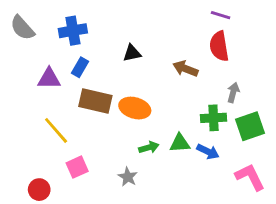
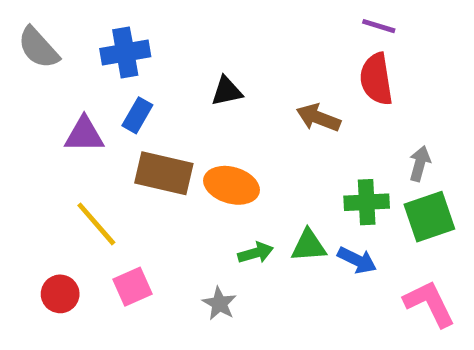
gray arrow: (233, 93) -> (420, 164), moved
red circle: (39, 190) -> (60, 294), moved

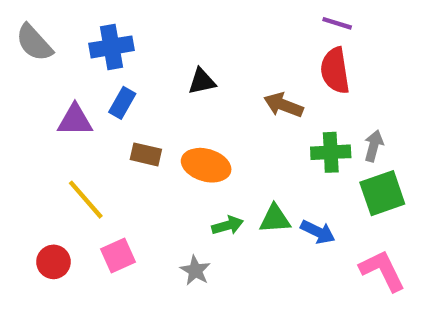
brown rectangle: (164, 173) -> (146, 154), size x0.6
green cross: (367, 202) -> (331, 152), moved

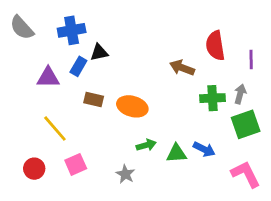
purple line: (337, 23) -> (251, 59), moved, turned 72
black triangle: (202, 81) -> (99, 53), moved
green triangle: (275, 219) -> (177, 153), moved

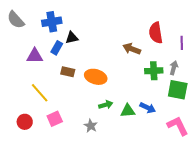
green square: (246, 124) -> (178, 90), turned 30

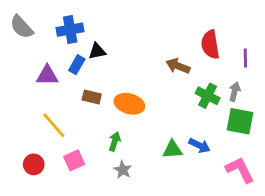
green cross: (154, 71) -> (208, 96), turned 30
green arrow: (106, 105) -> (115, 142), moved, turned -56

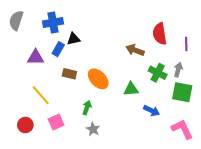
gray semicircle: (22, 27) -> (16, 20), turned 60
orange ellipse: (129, 104) -> (98, 79), turned 30
green triangle: (173, 150) -> (131, 89), moved

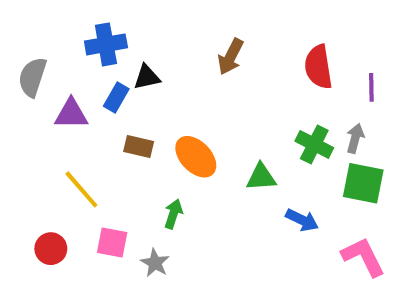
gray semicircle: (16, 20) -> (32, 77), moved
brown arrow: (135, 50) -> (231, 57), moved, turned -84
pink square: (56, 122) -> (112, 242), turned 35
gray star: (93, 129) -> (155, 263), moved

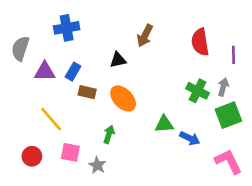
black triangle: (147, 77) -> (118, 60), moved
blue rectangle: (116, 97) -> (73, 72), moved
green triangle: (261, 177) -> (164, 124), moved
green square: (363, 183) -> (228, 115), turned -32

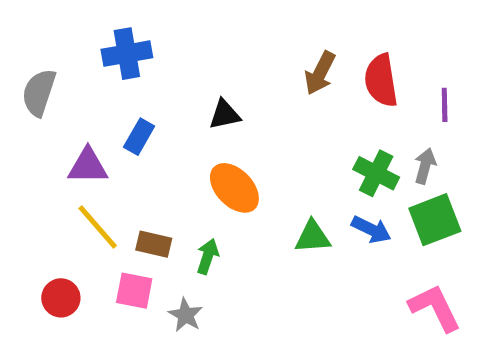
brown arrow: (145, 36) -> (320, 73), moved
purple triangle: (45, 72) -> (88, 166), moved
brown rectangle: (87, 92) -> (154, 244), moved
blue arrow: (190, 138) -> (371, 229), moved

